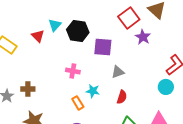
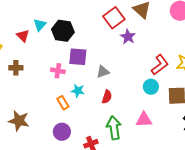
purple square: (103, 47) -> (78, 57), moved
brown cross: (28, 89) -> (16, 68), moved

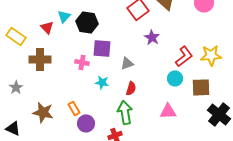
purple star: (128, 37) -> (152, 37), moved
brown cross: (16, 68) -> (40, 59), size x1.5
orange rectangle: (63, 103) -> (74, 108), moved
green arrow: (114, 128) -> (125, 112), moved

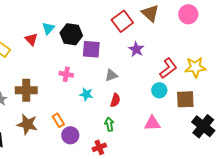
purple square: (102, 48) -> (91, 49), moved
brown cross: (40, 59) -> (26, 90), moved
green arrow: (125, 112) -> (109, 124), size x0.6

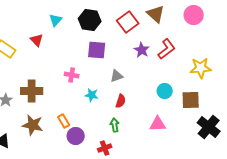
cyan triangle: (48, 28) -> (56, 20), moved
black hexagon: (71, 34) -> (90, 20), moved
red L-shape: (168, 68) -> (167, 49), moved

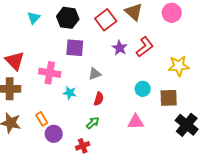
red triangle: (37, 40) -> (15, 61), moved, size x1.5
pink cross: (72, 75) -> (50, 73), size x1.5
green arrow: (115, 125) -> (93, 123), turned 56

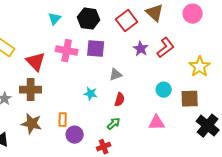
yellow star: (179, 66) -> (200, 67), turned -30
pink cross: (50, 73) -> (67, 51), moved
orange rectangle: (42, 119) -> (63, 120), turned 32

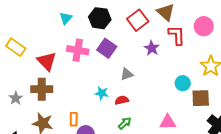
pink circle: (193, 14) -> (204, 26), moved
red L-shape: (166, 48) -> (177, 35), moved, turned -55
purple square: (96, 49) -> (107, 48), turned 30
cyan circle: (164, 90) -> (183, 83), moved
red semicircle: (120, 100) -> (122, 100), moved, turned -120

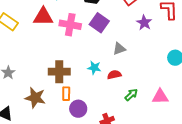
red triangle: (47, 61) -> (43, 17), moved, turned -45
brown cross: (42, 89) -> (59, 72), moved
green arrow: (125, 123) -> (131, 95), moved

